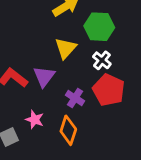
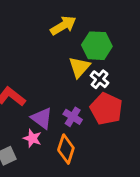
yellow triangle: (66, 48) -> (79, 67), moved
purple triangle: (44, 76) -> (42, 118), moved, turned -30

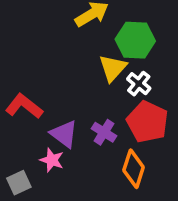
orange diamond: (66, 149) -> (134, 169), moved

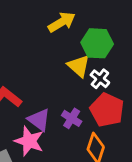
yellow triangle: (113, 68) -> (79, 66), turned -30
pink star: (52, 160) -> (29, 141), size x1.5

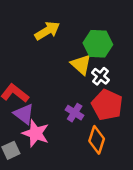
yellow arrow: (62, 22) -> (47, 31), moved
purple triangle: (39, 120) -> (24, 114), moved

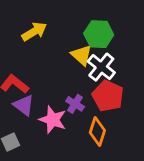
yellow arrow: (47, 31) -> (34, 32), moved
white cross: (101, 76) -> (101, 67), size x1.5
pink star: (36, 133) -> (53, 120), moved

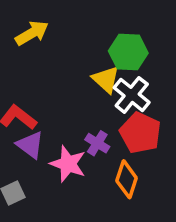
yellow arrow: (34, 32) -> (32, 33), moved

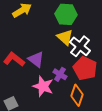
green hexagon: (128, 52) -> (66, 14), moved
purple triangle: (30, 145) -> (36, 59), moved

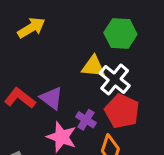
green hexagon: (66, 14) -> (120, 33), moved
yellow triangle: (65, 37) -> (93, 67), turned -36

